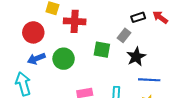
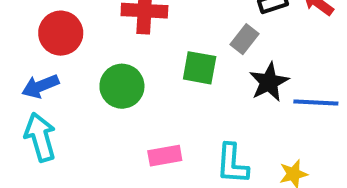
blue arrow: (36, 59) -> (40, 86), moved
blue line: (149, 80) -> (316, 102), moved

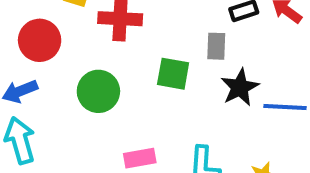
gray rectangle: (244, 39) -> (216, 46), turned -36

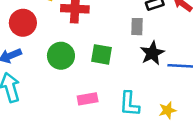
green square: (173, 74) -> (102, 54), moved

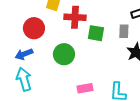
green square: (102, 54) -> (96, 33), moved

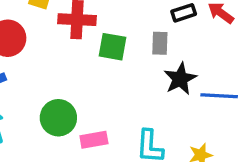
green circle: (64, 54) -> (58, 118), moved

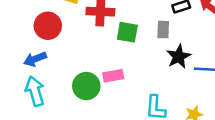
pink rectangle: (94, 140) -> (113, 76), moved

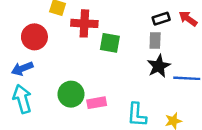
gray rectangle: (163, 30) -> (155, 41), moved
pink rectangle: (113, 76) -> (97, 103), moved

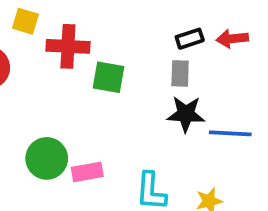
red arrow: (188, 19) -> (232, 39), turned -42
black star: (159, 66) -> (186, 114), turned 30

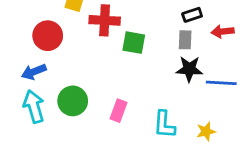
red arrow: (232, 39) -> (223, 31), moved
green circle: (47, 158) -> (73, 101), moved
pink rectangle: (87, 172) -> (118, 111), turned -60

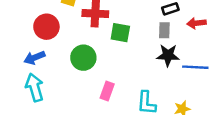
green circle: (73, 101) -> (83, 58), moved

